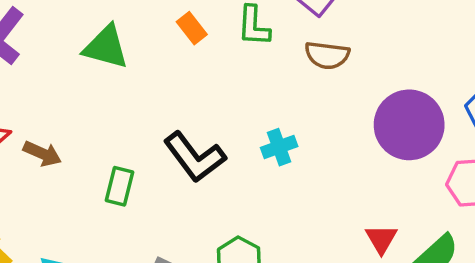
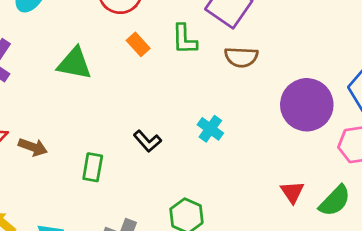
cyan cross: (279, 147) -> (210, 129), turned -30
black L-shape: (195, 157) -> (147, 141), size x0.6

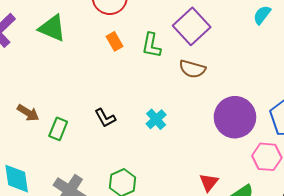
green triangle: (75, 63) -> (52, 28), moved
brown arrow: (33, 147) -> (28, 113), moved

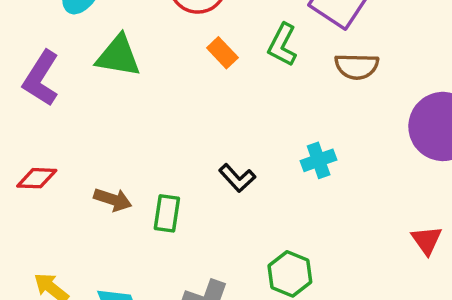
green L-shape: (151, 45) -> (282, 45), turned 30
cyan cross: (156, 119) -> (319, 160), turned 36

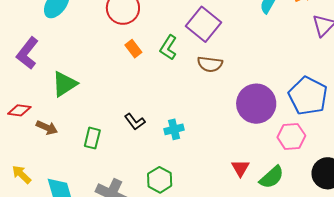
green triangle: (118, 56) -> (64, 84), moved, turned -48
cyan cross: (319, 160) -> (174, 129), moved
brown arrow: (113, 200) -> (47, 128), moved

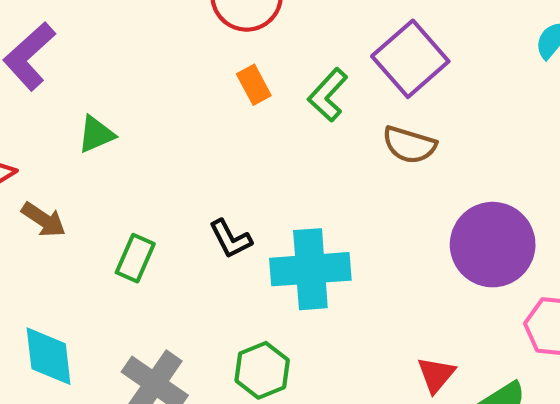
green triangle: (64, 84) -> (96, 134), size x0.7
cyan cross: (174, 129) -> (310, 269), size x1.8

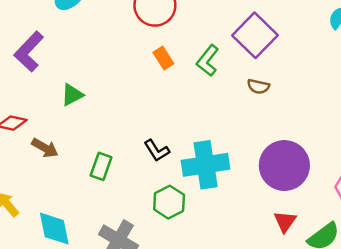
brown semicircle: (409, 145) -> (258, 86), size x0.7
purple circle: (493, 245) -> (284, 166), moved
green hexagon: (262, 370) -> (169, 202), moved

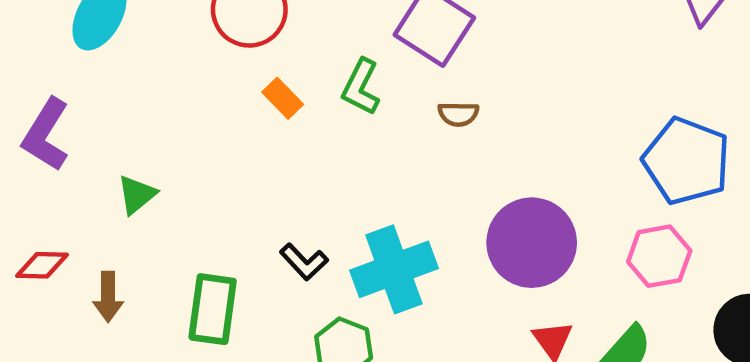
brown arrow: (45, 148) -> (108, 297), turned 72
green rectangle: (101, 166) -> (213, 309), size x1.4

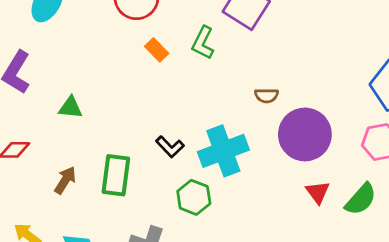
brown semicircle: (458, 114) -> (266, 96), moved
green triangle: (137, 195) -> (70, 108), turned 45
brown arrow: (108, 297) -> (65, 180), moved, turned -148

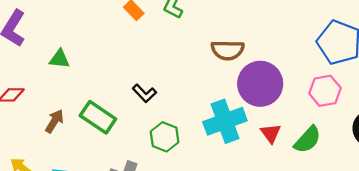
brown semicircle: (266, 96) -> (228, 50), size x1.6
cyan cross: (223, 151) -> (225, 121), moved
green rectangle: (116, 175) -> (98, 117), turned -64

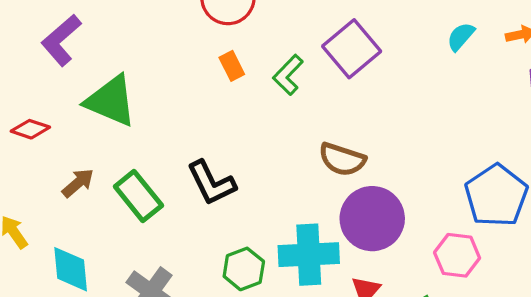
green triangle: (60, 59) -> (111, 101), size x1.8
black L-shape: (144, 93) -> (211, 183), size x1.5
green hexagon: (165, 137) -> (244, 269), moved

